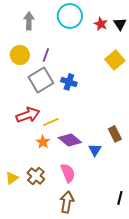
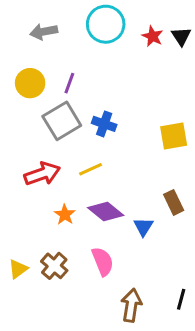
gray arrow: (29, 21) -> (44, 32), turned -102
yellow square: (115, 60) -> (174, 136), moved, turned 30
yellow line: (51, 122) -> (91, 169), moved
brown arrow: (67, 202) -> (131, 305), moved

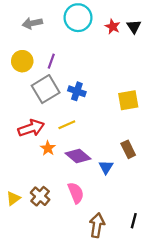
orange star: (65, 215) -> (48, 148), moved

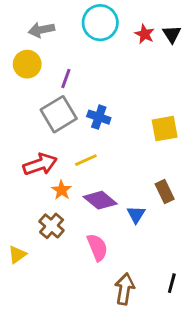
yellow circle: (22, 61) -> (27, 64), moved
brown cross: (40, 196) -> (52, 226), moved

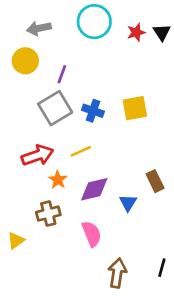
red star: (145, 34) -> (136, 32), turned 30
yellow square: (165, 129) -> (135, 108), moved
purple diamond: (100, 200) -> (94, 189), turned -52
brown cross: (52, 226) -> (48, 214), turned 35

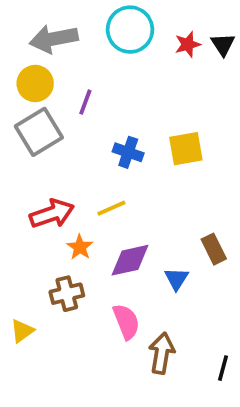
gray arrow: (39, 28) -> (54, 39), size x1.4
gray square: (55, 108) -> (39, 132), moved
brown arrow: (117, 273) -> (162, 353), moved

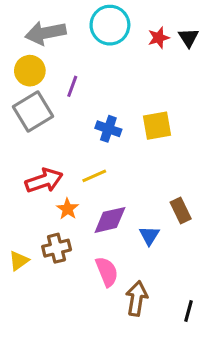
yellow triangle: (22, 331) -> (19, 261), moved

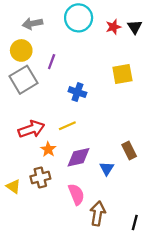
gray arrow: (46, 33) -> (32, 24), size x0.7
yellow square: (157, 126) -> (122, 74), moved
yellow triangle: (19, 261) -> (13, 186), turned -48

